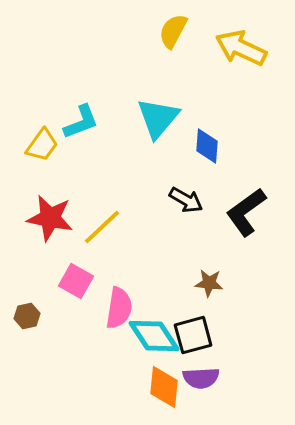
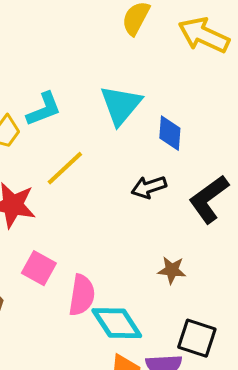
black arrow: (186, 200) -> (149, 187), turned 132
yellow line: (102, 227) -> (65, 168), moved
black square: (193, 335) -> (197, 338), moved, turned 33

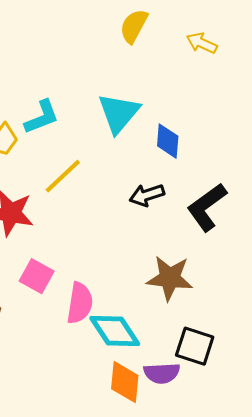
yellow arrow: (204, 35) -> (202, 43), size x0.6
brown star: (172, 270) -> (170, 278), size x1.6

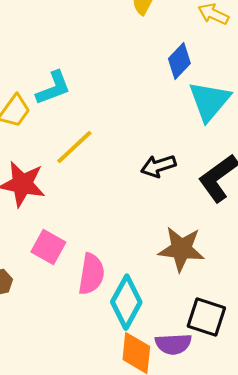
cyan triangle: (119, 113) -> (209, 101), moved
blue diamond: (168, 141) -> (179, 61), moved, turned 39
cyan diamond: (115, 331) -> (126, 302), turned 62

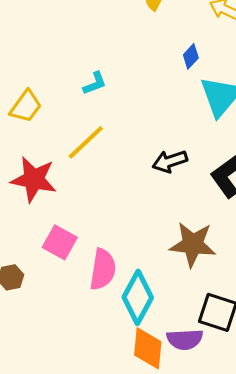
blue diamond: (179, 61) -> (191, 56), size x0.7
cyan L-shape: (53, 88) -> (95, 83), moved, size x0.7

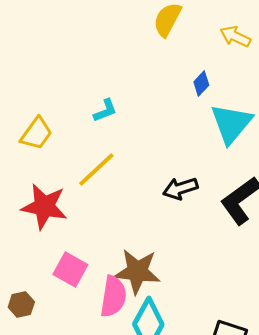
brown star: (193, 244) -> (137, 271), moved

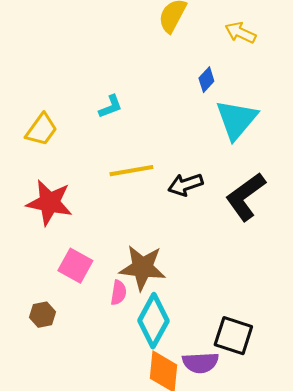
yellow line: (96, 169) -> (131, 171), moved, turned 33
pink semicircle: (113, 296) -> (118, 293), size x0.6
brown hexagon: (21, 304) -> (42, 315), moved

